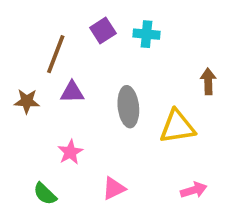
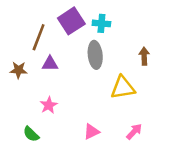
purple square: (103, 31) -> (71, 21), size x1.5
gray ellipse: (128, 107) -> (95, 55), moved
pink triangle: (114, 188) -> (91, 132), moved
pink arrow: (194, 190) -> (134, 132), turned -30

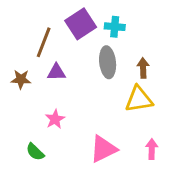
brown arrow: (144, 56) -> (143, 68), moved
pink triangle: (91, 132) -> (103, 149), size x1.5
pink arrow: (134, 132) -> (152, 149), turned -42

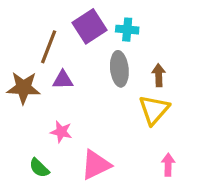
brown star: (21, 79) -> (23, 88), size x1.5
yellow triangle: (139, 99) -> (154, 110), turned -40
pink star: (55, 119) -> (61, 132), turned -30
pink triangle: (103, 149) -> (96, 165), moved

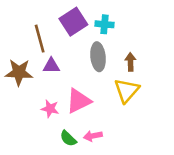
brown line: (49, 47) -> (40, 39), turned -36
pink triangle: (96, 165) -> (79, 101), moved
pink arrow: (168, 165) -> (93, 136), moved, turned -102
green semicircle: (39, 168) -> (68, 138), moved

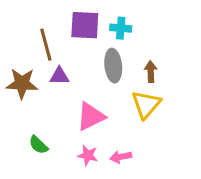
purple square: (73, 22) -> (85, 25), turned 36
pink star: (50, 109) -> (88, 155), moved
pink arrow: (93, 136) -> (121, 157), moved
green semicircle: (68, 138) -> (38, 145), moved

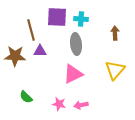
brown arrow: (151, 72) -> (115, 33), moved
yellow triangle: (146, 104) -> (115, 70), moved
pink triangle: (91, 116) -> (73, 74), moved

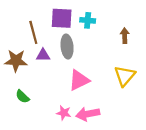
gray ellipse: (76, 44) -> (67, 47), moved
green semicircle: (26, 97) -> (22, 97), moved
pink arrow: (81, 105) -> (88, 114), size x1.5

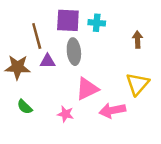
pink star: (64, 113) -> (65, 114), moved
pink arrow: (88, 114) -> (112, 110), moved

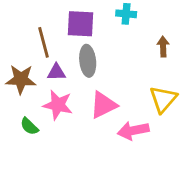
cyan cross: (97, 23) -> (126, 14), moved
pink star: (65, 114) -> (58, 105), moved, size x1.5

